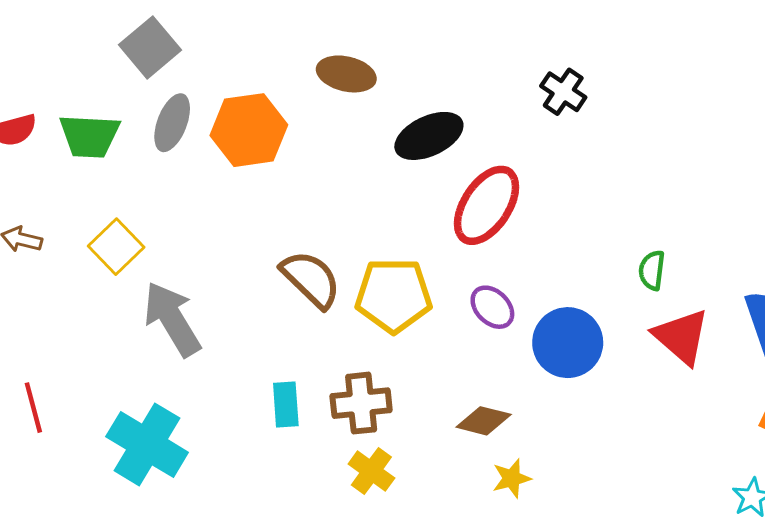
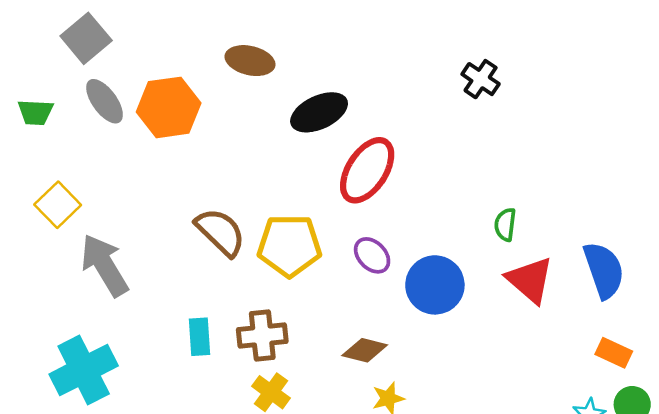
black cross: (563, 92) -> (481, 79), moved
gray ellipse: (172, 123) -> (105, 101), turned -57
green trapezoid: (89, 136) -> (35, 112), size x0.7
cyan cross: (147, 444) -> (84, 370), turned 32

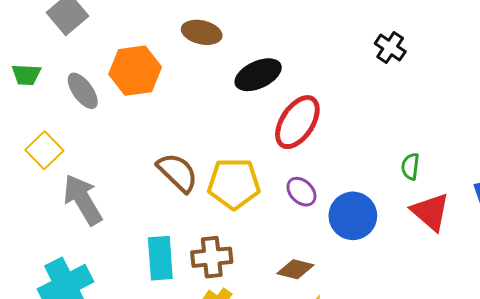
gray ellipse: (105, 101) -> (83, 91), moved
cyan rectangle: (199, 337) -> (160, 258), size x1.4

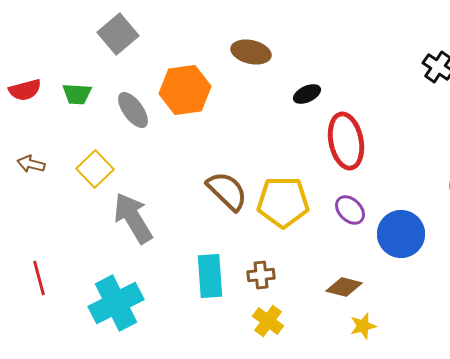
black ellipse: (258, 75) -> (307, 94), size x0.6
red ellipse: (297, 122) -> (346, 141), turned -44
brown cross: (212, 257) -> (261, 275), size x0.7

